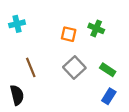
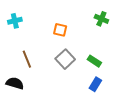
green cross: (96, 28) -> (101, 19), moved
black semicircle: (17, 95) -> (15, 83), turned -60

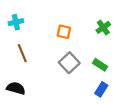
green cross: (101, 19) -> (103, 27), moved, turned 32
brown line: (27, 59) -> (22, 53), moved

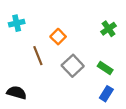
orange square: (64, 32) -> (58, 37), moved, turned 32
brown line: (22, 53) -> (38, 56), moved

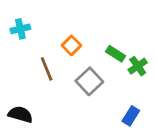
green cross: (109, 29) -> (138, 66), moved
green rectangle: (105, 68) -> (116, 54), moved

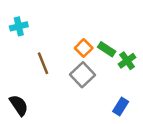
orange square: (71, 45) -> (84, 48), moved
black semicircle: (20, 114) -> (19, 105), turned 40

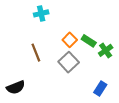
cyan cross: (19, 26) -> (41, 13), moved
black semicircle: (19, 105) -> (16, 87), turned 102

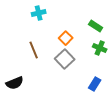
green rectangle: (89, 41) -> (96, 26), moved
green cross: (106, 50) -> (100, 48), turned -32

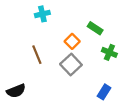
green rectangle: (96, 26) -> (95, 28), moved

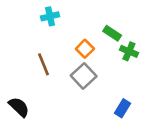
green cross: (109, 52) -> (129, 51), moved
black semicircle: (16, 91) -> (19, 107), turned -114

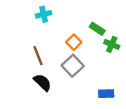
black semicircle: (19, 107) -> (42, 82), moved
blue rectangle: (122, 108) -> (106, 94), turned 56

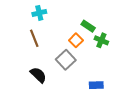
orange square: (74, 42) -> (76, 40), moved
brown line: (38, 56) -> (34, 38), moved

